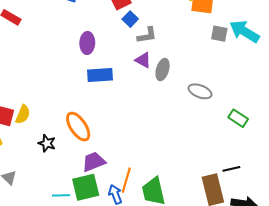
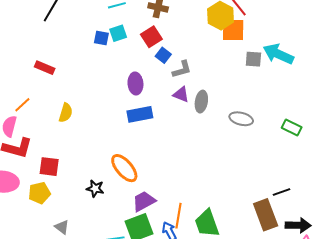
purple ellipse: (87, 43) -> (135, 84), moved
yellow semicircle: (23, 114) -> (66, 113), moved
green rectangle: (238, 118) -> (292, 127), moved

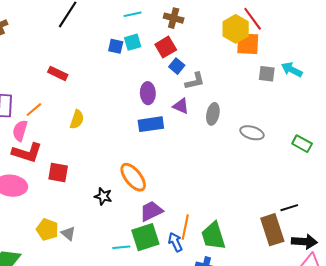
cyan arrow: (278, 54) -> (292, 70), size x0.7
purple triangle: (181, 94) -> (181, 106), moved
yellow pentagon: (39, 193) -> (47, 230), moved, turned 30

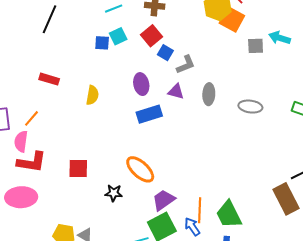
orange square: (248, 44) -> (232, 19), turned 35
yellow semicircle: (77, 119) -> (92, 95), moved
red square: (58, 172) -> (78, 168), moved

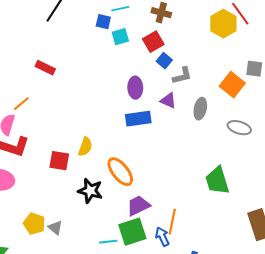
orange square: (232, 19) -> (232, 85), moved
blue square: (102, 43) -> (103, 22), moved
yellow semicircle: (92, 95) -> (85, 147), moved
black star: (114, 193) -> (90, 191), size x1.4
green trapezoid: (229, 215) -> (217, 181), moved

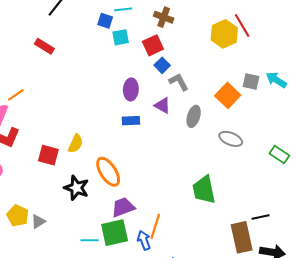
red rectangle: (45, 68) -> (44, 46), moved
gray L-shape: (182, 76) -> (179, 82), turned -110
blue rectangle: (138, 119) -> (131, 121), size x0.7
gray triangle: (55, 228) -> (38, 221), turned 42

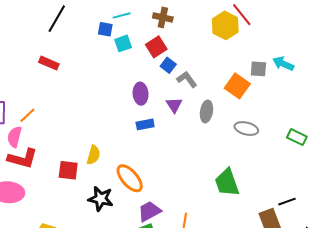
purple triangle: (162, 105) -> (174, 105), turned 36

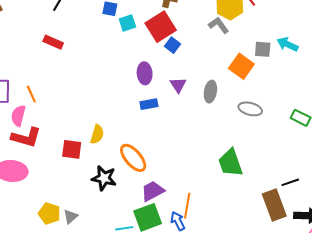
red square: (156, 47) -> (161, 27), size x1.4
gray L-shape: (187, 79) -> (219, 25), moved
orange line: (27, 115) -> (31, 94), turned -72

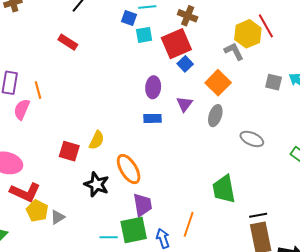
orange square: (241, 66) -> (218, 83), moved
red L-shape: (26, 137) -> (25, 192), moved
black line: (290, 182) -> (258, 215), moved
purple trapezoid: (153, 191) -> (143, 205), turned 100
orange line: (187, 206) -> (189, 224), moved

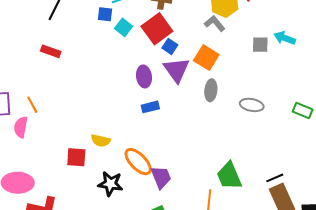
cyan square: (144, 35) -> (124, 27), turned -30
purple triangle: (184, 104) -> (176, 70), moved, size x1.6
yellow semicircle: (97, 140) -> (101, 141), turned 90
green trapezoid: (224, 189) -> (229, 176), moved
purple trapezoid: (143, 205) -> (161, 177), moved

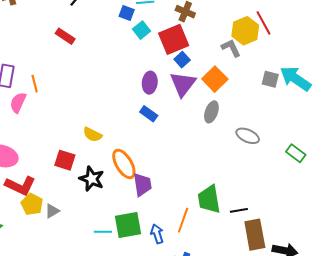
cyan arrow: (285, 38) -> (296, 79), size x1.5
blue rectangle: (150, 107) -> (149, 114), turned 36
red square: (76, 157) -> (65, 160), moved
black line: (275, 178) -> (239, 210), moved

